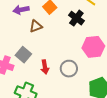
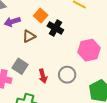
black cross: (76, 18) -> (55, 28), moved

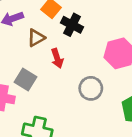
red arrow: (43, 76) -> (57, 58), moved

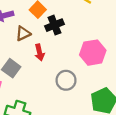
black cross: (72, 25) -> (54, 25), turned 36

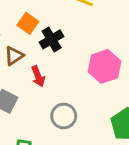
gray circle: (66, 80) -> (64, 116), moved

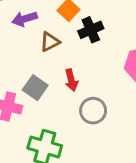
red arrow: (38, 76) -> (71, 80), moved

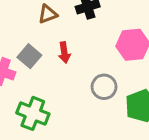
gray circle: (93, 111) -> (104, 87), moved

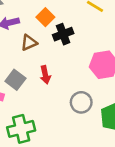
green cross: (33, 113) -> (21, 129), turned -32

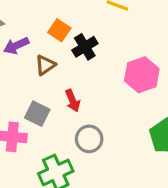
gray circle: (81, 102) -> (89, 139), moved

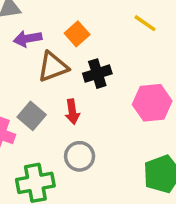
black cross: (85, 47) -> (97, 74), moved
brown triangle: (45, 65) -> (53, 67), size x1.4

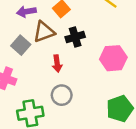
gray square: (32, 116) -> (21, 45), moved

